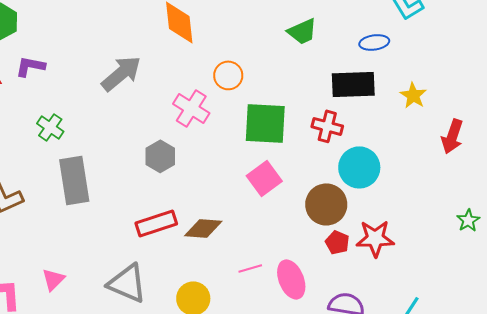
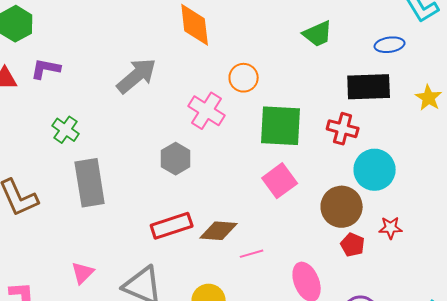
red star: (375, 238) -> (391, 228), moved, size x0.6
pink line: (250, 268) -> (252, 254), moved
pink triangle: (53, 279) -> (83, 273), moved

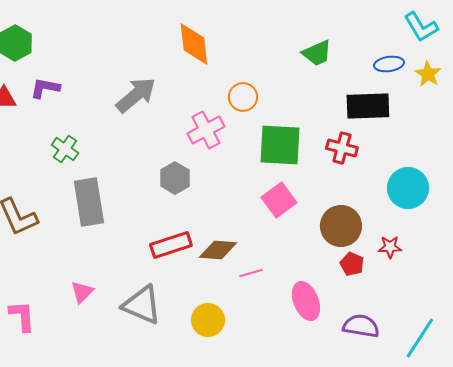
yellow star: (429, 98) -> (428, 74), moved
pink cross: (207, 111) -> (206, 130), turned 30
cyan circle: (375, 170) -> (408, 188), moved

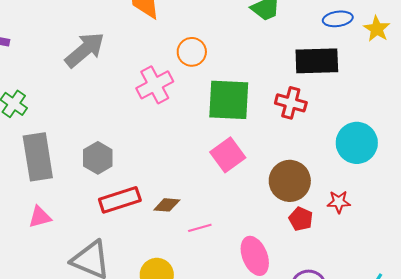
gray hexagon: (175, 178) -> (98, 158), moved
brown diamond: (218, 250) -> (167, 205), size x0.7
pink triangle: (82, 292) -> (40, 217), moved, turned 30

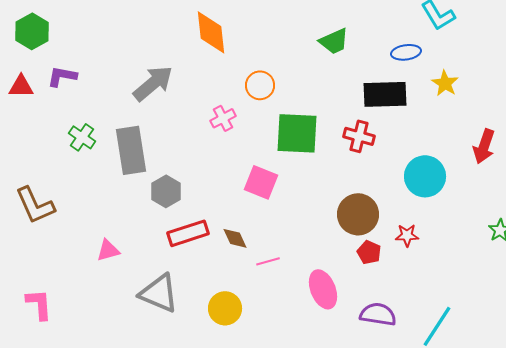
yellow star: (377, 29) -> (445, 83), moved
pink cross: (155, 85) -> (223, 118), size x0.7
pink square: (228, 155) -> (261, 182), moved, turned -32
gray rectangle: (38, 157) -> (131, 150), moved
brown diamond: (167, 205) -> (235, 238), turned 60

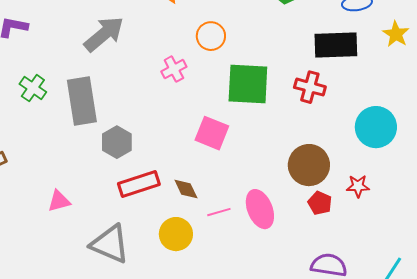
pink ellipse: (323, 289) -> (260, 209), moved
yellow circle: (225, 308) -> (176, 234), moved

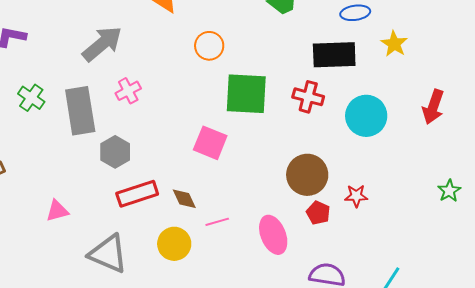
pink cross: (174, 69) -> (128, 91), moved
cyan circle: (376, 127) -> (366, 116), moved
pink ellipse: (260, 209) -> (273, 235), moved

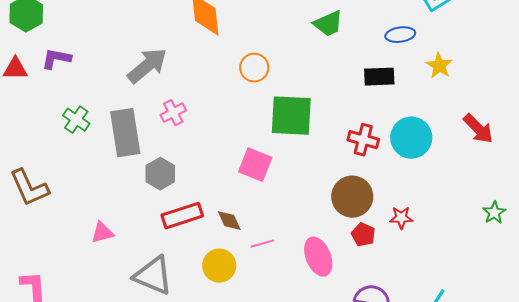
black rectangle: (334, 55) -> (379, 77), size x0.7
red cross: (308, 97) -> (363, 140), moved
red arrow: (433, 107) -> (478, 129), turned -64

